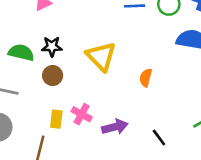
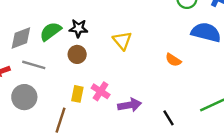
green semicircle: (21, 52) -> (51, 31), turned -55
yellow triangle: (101, 56) -> (122, 41), size x0.7
orange semicircle: (146, 78) -> (173, 60), moved, turned -77

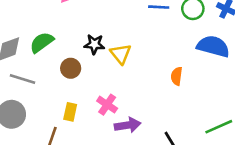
black star: (78, 28) -> (94, 44), moved
orange semicircle: (173, 60) -> (177, 76), turned 63
pink cross: (101, 91) -> (107, 105), moved

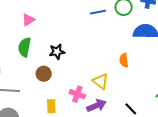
green semicircle: (42, 42) -> (24, 47), moved, turned -30
yellow triangle: (121, 54) -> (100, 81), moved

